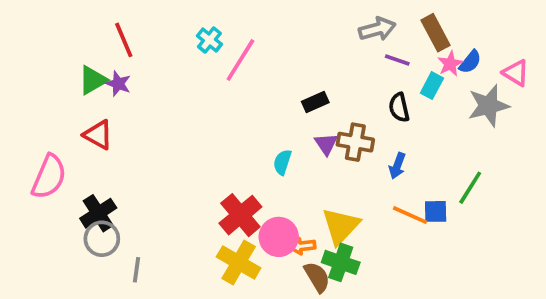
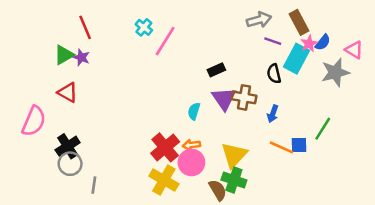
cyan rectangle: (432, 86) -> (297, 59), size x1.6
purple triangle: (326, 144) -> (224, 99), size x1.5
orange arrow: (302, 246) -> (191, 145), moved

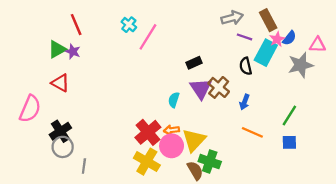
pink triangle: (354, 50) -> (317, 45), turned -30
brown cross: (244, 97) -> (219, 87), turned 30
blue square: (299, 145) -> (289, 142), moved
yellow triangle: (234, 155) -> (194, 140), moved

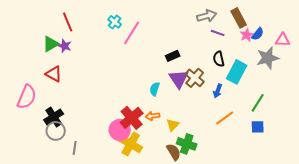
cyan rectangle: (266, 53) -> (237, 72), moved
orange line: (252, 132) -> (225, 118), turned -60
yellow triangle: (194, 140) -> (173, 125), size x0.6
pink circle: (172, 146) -> (120, 130), moved

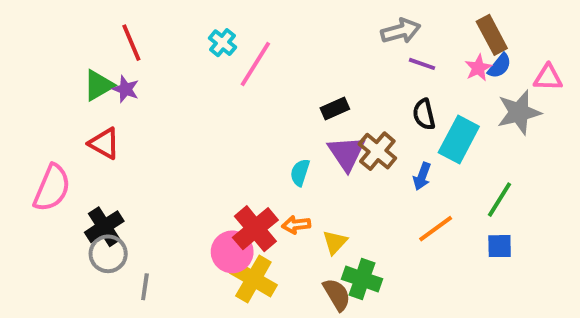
brown rectangle: (239, 18) -> (492, 35), moved

